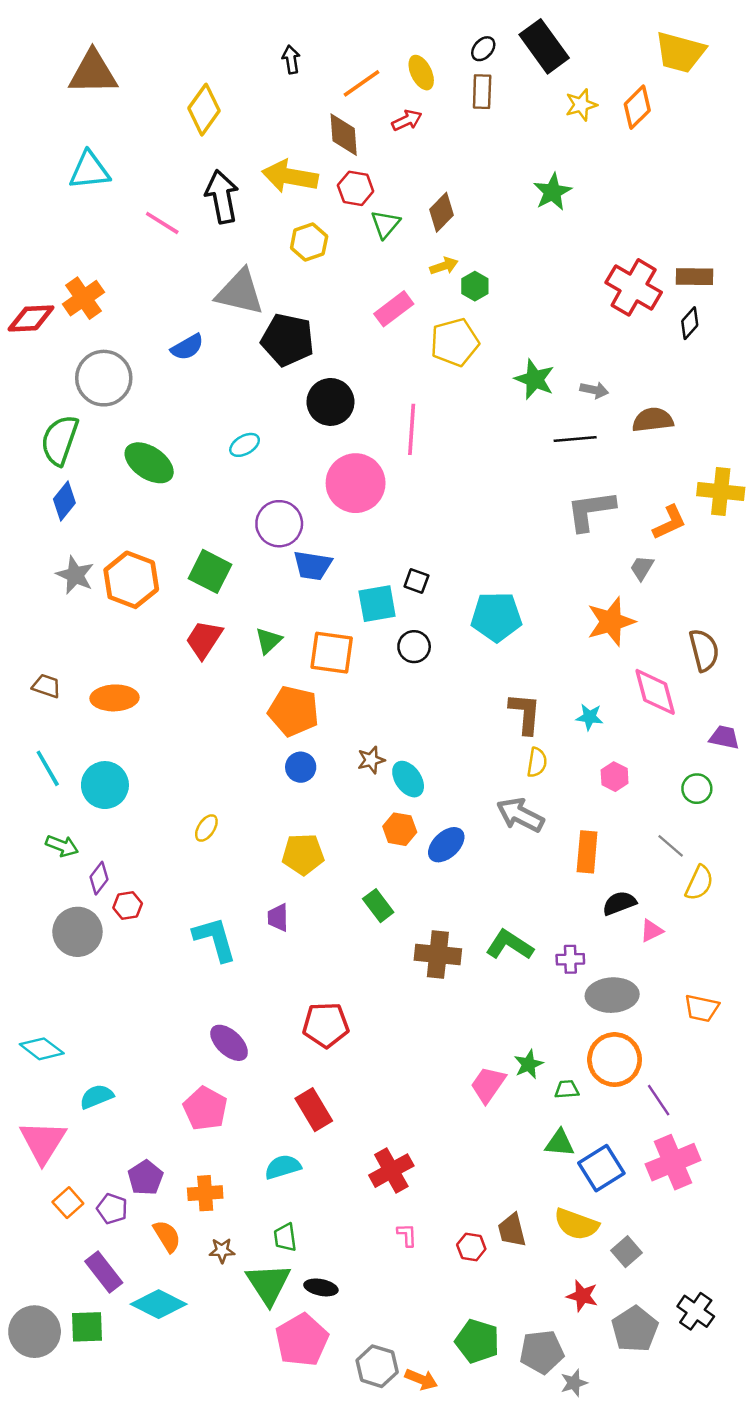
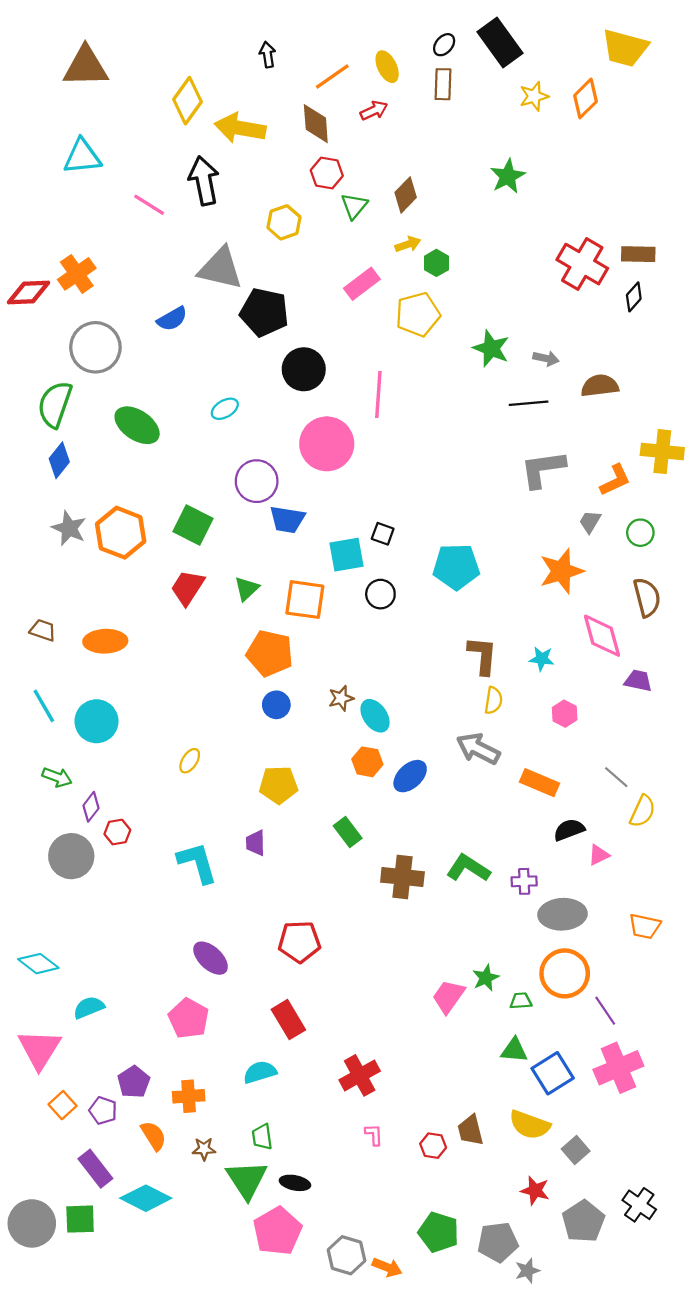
yellow arrow: (290, 176) -> (240, 128), moved
purple trapezoid: (724, 737) -> (638, 681), moved
green circle: (697, 789) -> (640, 533), moved
orange rectangle: (587, 852) -> (539, 783), turned -72

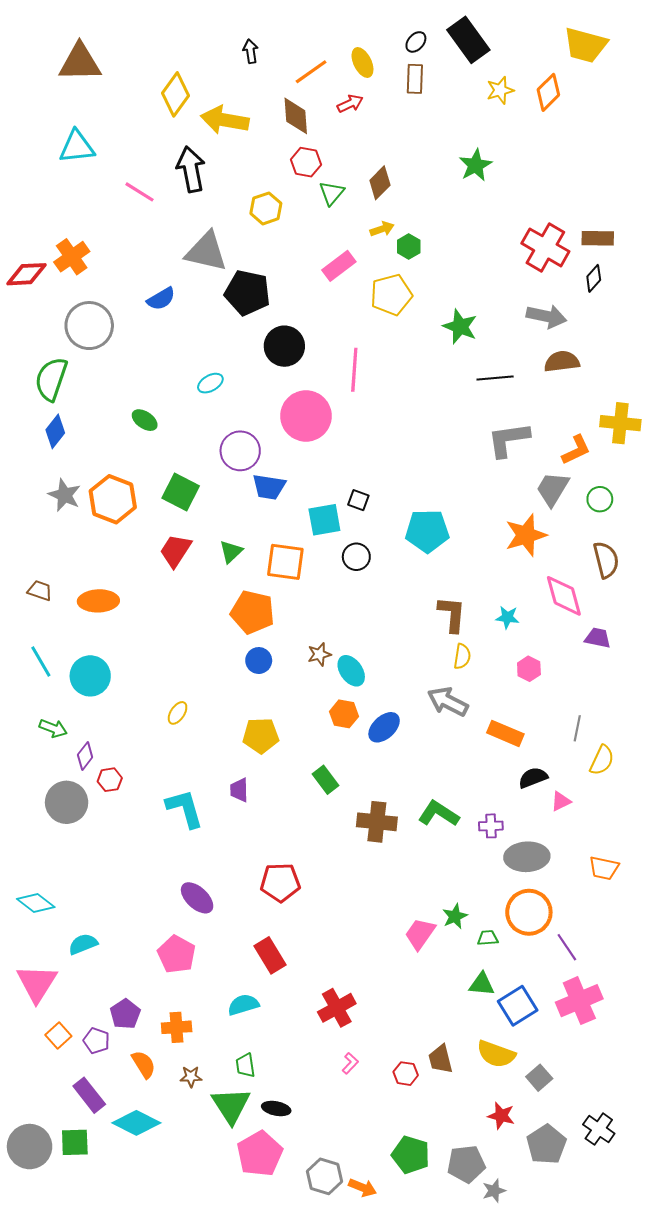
gray arrow: (546, 358) -> (546, 316), moved, size x1.6
green ellipse: (137, 425) -> (145, 420), moved, size x0.6
gray trapezoid: (590, 522) -> (553, 489), size x1.6
gray line: (616, 777) -> (577, 728), turned 60
pink L-shape: (374, 1135) -> (350, 1063), turned 45

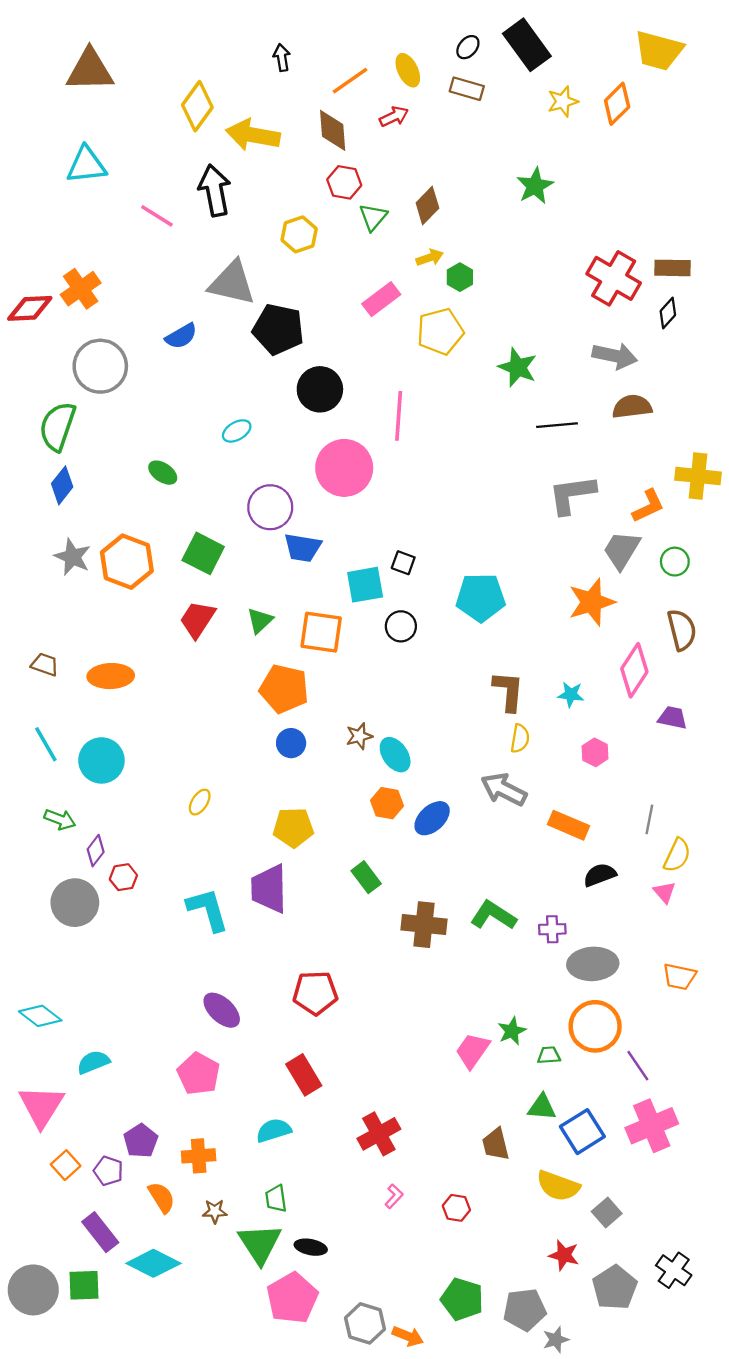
brown rectangle: (415, 79) -> (467, 89), turned -76
pink diamond: (564, 596) -> (634, 670), turned 48
purple trapezoid: (239, 790) -> (269, 889), size x1.8
pink triangle: (561, 801) -> (664, 892), moved, turned -45
brown trapezoid: (441, 1059) -> (496, 1144), moved

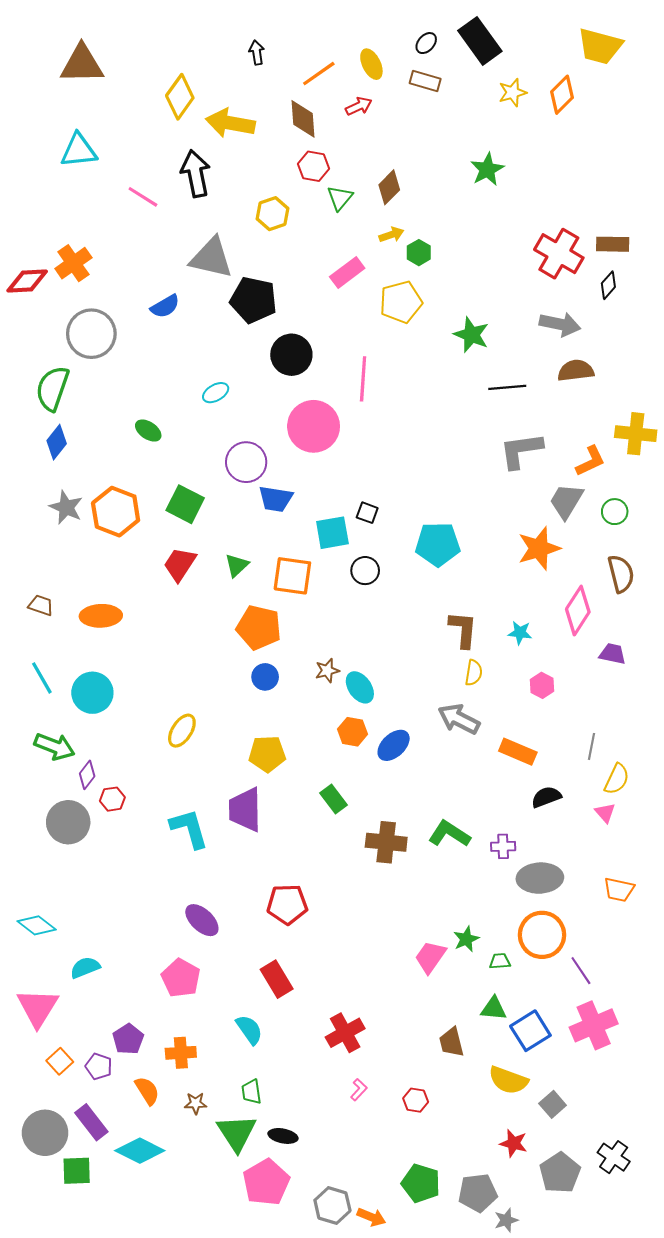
yellow ellipse: (200, 802) -> (182, 731), size x1.4
green arrow: (60, 819) -> (55, 746), size x1.4
cyan semicircle: (274, 1130) -> (249, 1030), turned 72
gray circle: (33, 1290) -> (45, 1133), moved

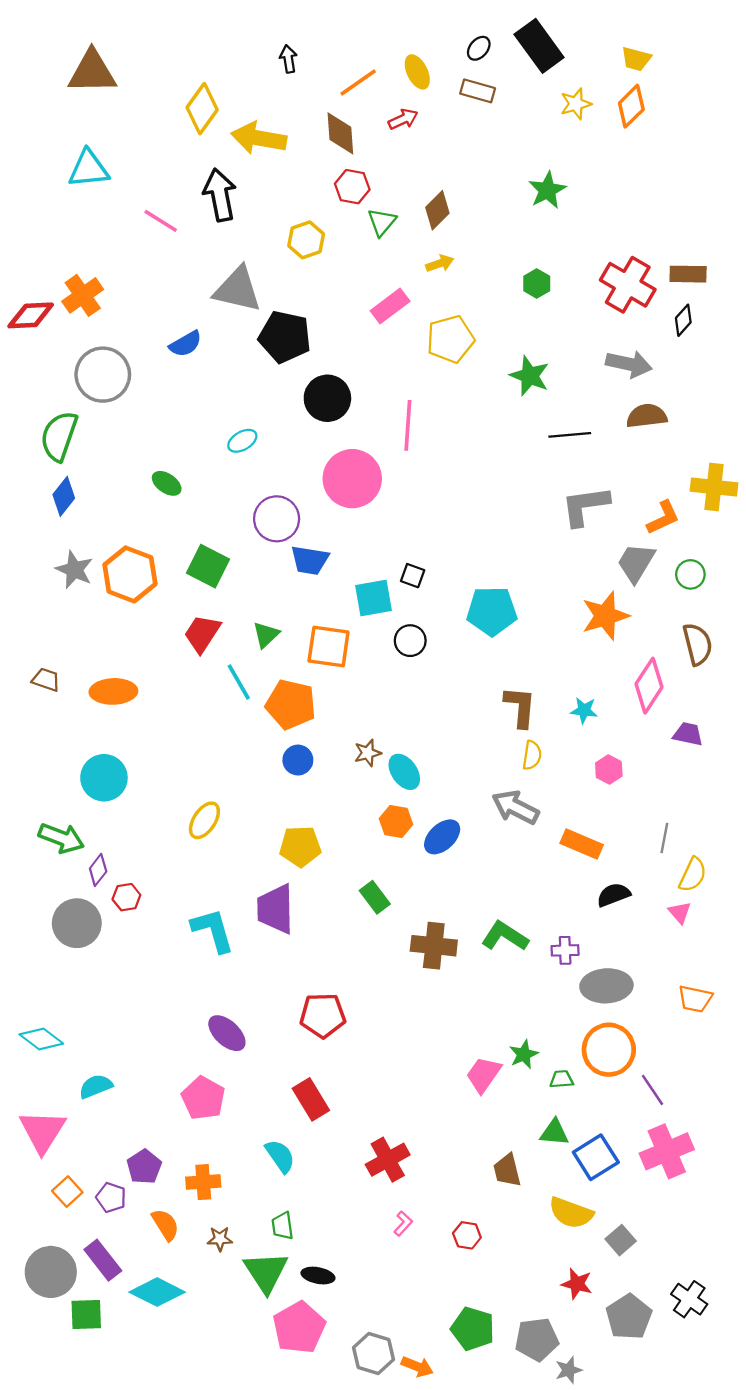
yellow trapezoid: (600, 46) -> (636, 59), moved, size x0.6
green hexagon: (419, 253) -> (537, 284), moved
cyan line: (42, 678) -> (239, 682), moved

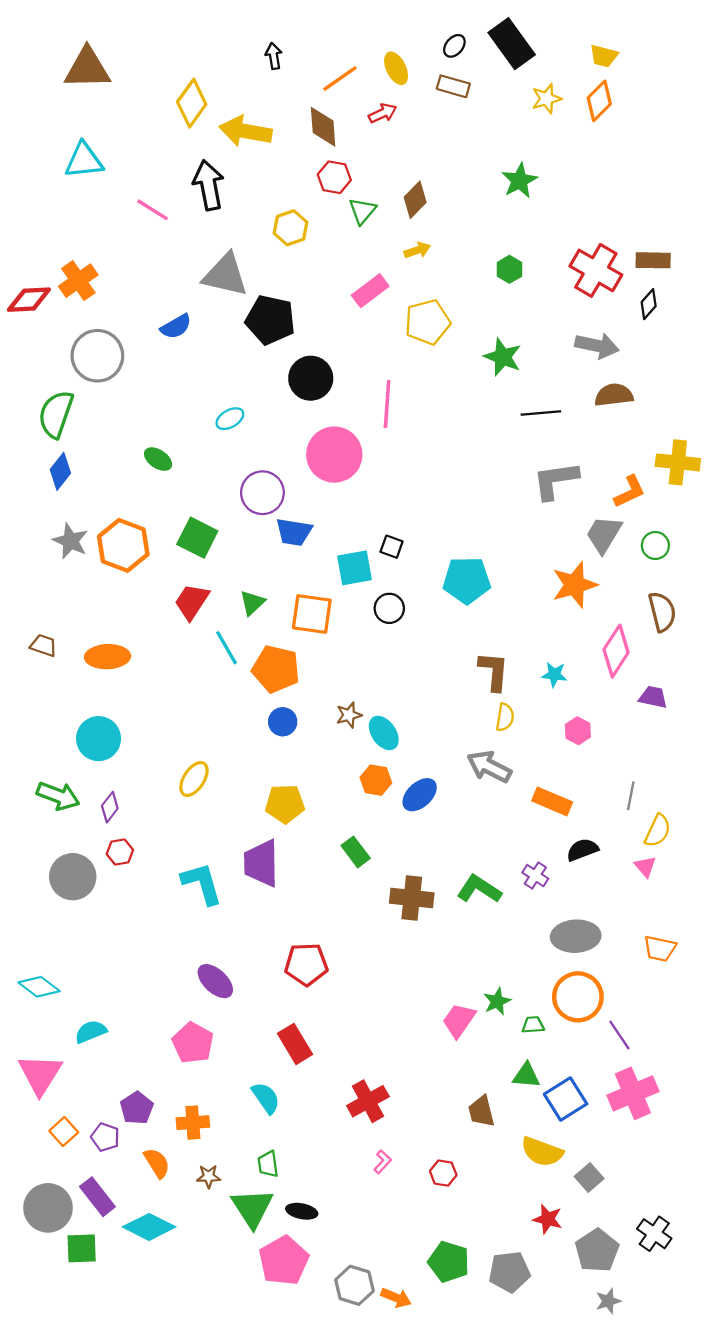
purple diamond: (98, 870) -> (110, 807), moved
purple cross: (565, 950) -> (535, 876), moved, turned 35
gray star: (569, 1370) -> (608, 1301), moved

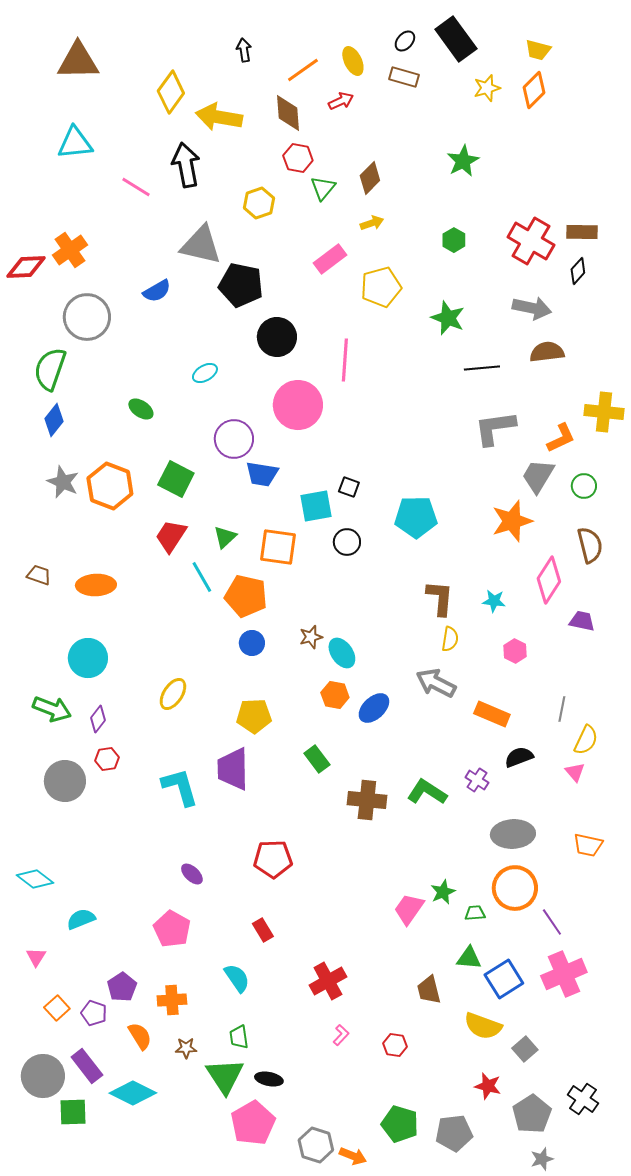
purple ellipse: (215, 981) -> (192, 874), size x0.7
red rectangle: (295, 1044) -> (263, 930), size x0.7
pink triangle: (40, 1074) -> (36, 957), size x0.5

